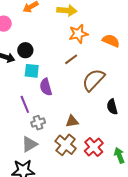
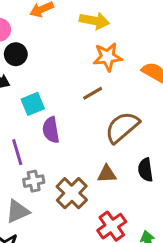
black circle: (25, 50) -> (16, 54), moved
cyan square: (32, 71) -> (33, 104), turned -35
brown triangle: (72, 121) -> (107, 174), moved
brown cross: (66, 145) -> (72, 193), moved

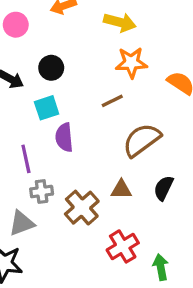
black circle: (16, 54) -> (51, 68), moved
black semicircle: (145, 170) -> (164, 188), turned 30

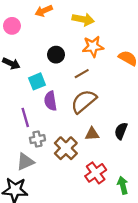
black circle: (51, 68) -> (56, 55), moved
brown semicircle: (142, 140) -> (84, 101), moved

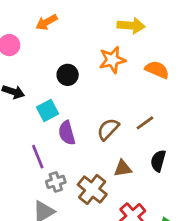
yellow arrow: (83, 19) -> (131, 26), moved
brown line: (82, 74) -> (145, 123), moved
brown semicircle: (84, 101) -> (108, 129), size x0.7

